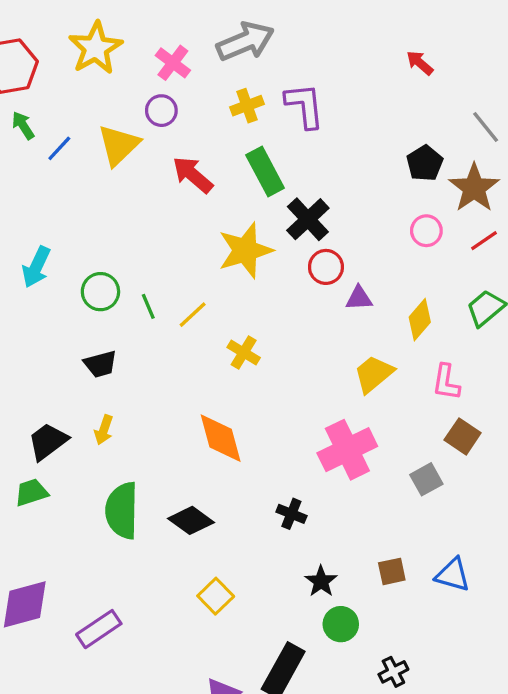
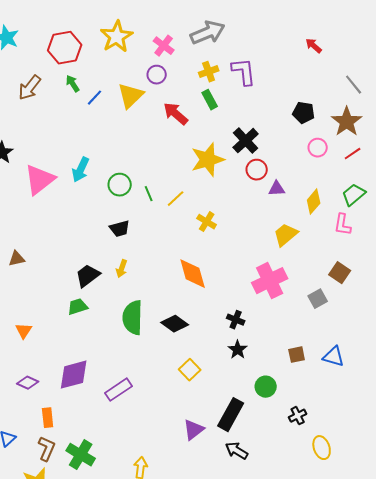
black pentagon: (425, 163) -> (304, 113), moved, turned -30
green rectangle: (265, 171) -> (210, 100), moved, size x0.7
pink L-shape: (446, 382) -> (343, 225), moved
black star: (321, 581) -> (238, 350), moved

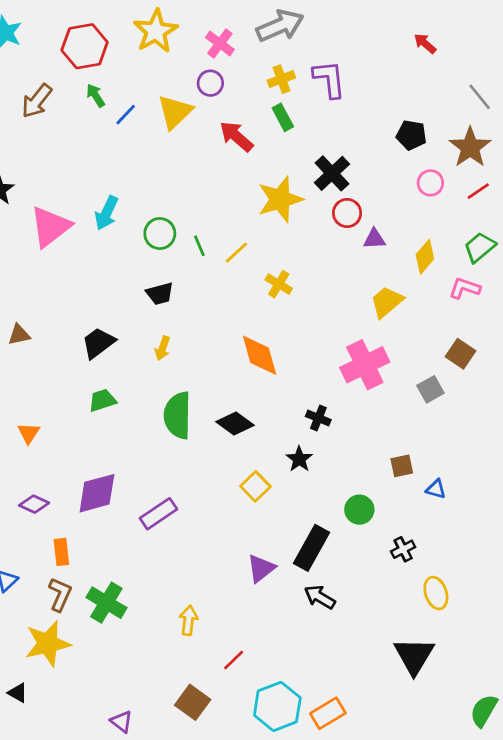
pink L-shape: (343, 225) -> (465, 288), turned 100
black trapezoid: (88, 276) -> (98, 343), moved
black star: (238, 350) -> (299, 459), moved
blue triangle: (334, 357) -> (436, 489), moved, size x0.7

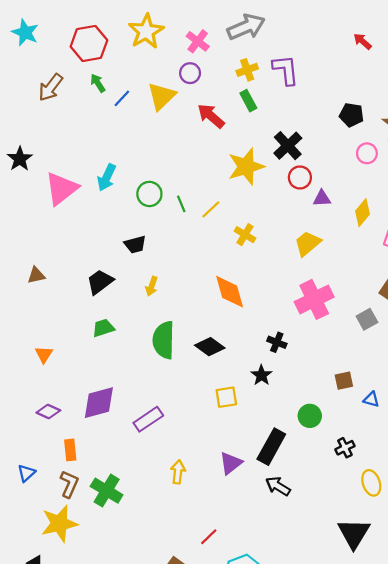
black trapezoid: (160, 294) -> (135, 244), moved
yellow trapezoid: (387, 302) -> (308, 243), moved
yellow square: (255, 486) -> (226, 397), turned 35
yellow arrow: (188, 620) -> (178, 472), moved

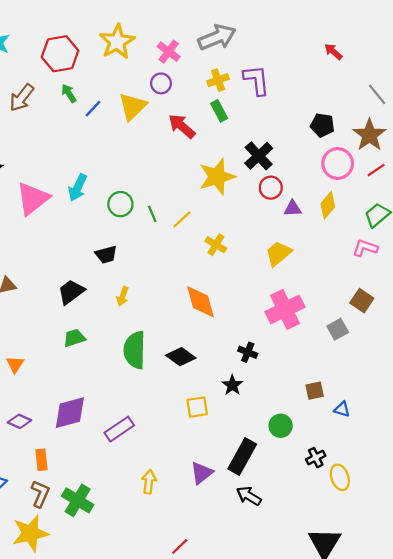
pink circle: (367, 153) -> (338, 163), size x1.5
yellow diamond: (363, 213) -> (328, 205), moved
yellow ellipse: (371, 483) -> (340, 477), moved

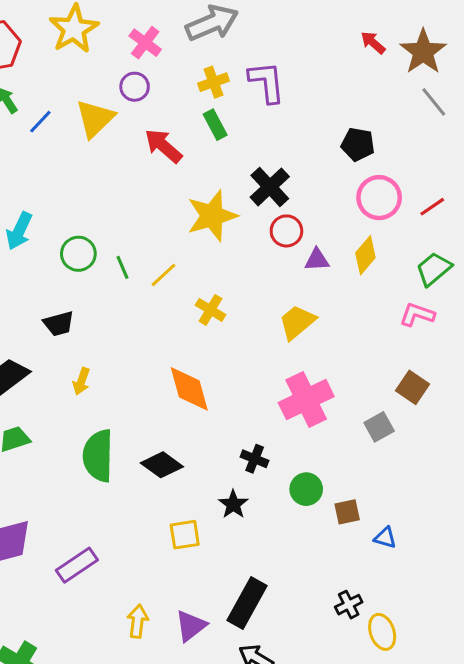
brown star: (369, 135) -> (423, 52), moved
green circle: (281, 426) -> (306, 489), moved
yellow arrow: (149, 482) -> (138, 621), moved

